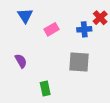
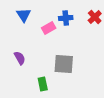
blue cross: (84, 29) -> (66, 18), moved
gray square: (79, 62) -> (64, 64), moved

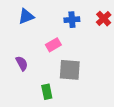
blue triangle: (24, 15) -> (26, 16), turned 42
pink rectangle: (49, 28) -> (53, 45), moved

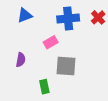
blue cross: (72, 20) -> (68, 18), size x1.5
purple semicircle: (22, 63) -> (21, 60), turned 40

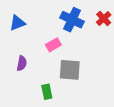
blue triangle: (25, 15) -> (17, 23), moved
blue cross: (68, 18) -> (72, 20), turned 30

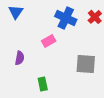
blue triangle: (17, 23) -> (16, 12), moved, turned -35
gray square: (70, 70) -> (86, 64), moved

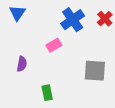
blue cross: (66, 18) -> (73, 20), turned 30

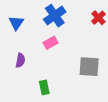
blue triangle: (17, 13) -> (16, 23), moved
blue cross: (73, 20) -> (55, 16), moved

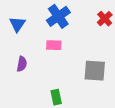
pink rectangle: (51, 43) -> (54, 45), turned 32
green rectangle: (44, 87) -> (56, 97), moved

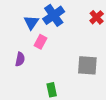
blue triangle: (17, 24) -> (31, 22), moved
pink rectangle: (54, 45) -> (40, 42), moved, turned -64

